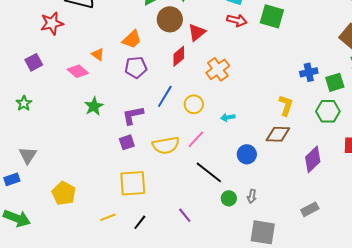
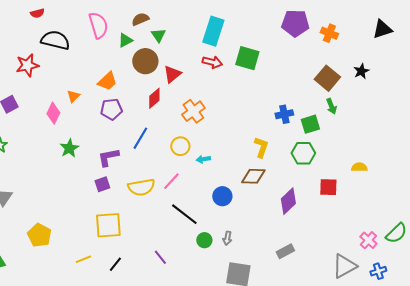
orange triangle: (98, 54) -> (73, 96), turned 40
pink diamond: (78, 71) -> (53, 113), turned 75
yellow circle: (194, 104) -> (180, 146), moved

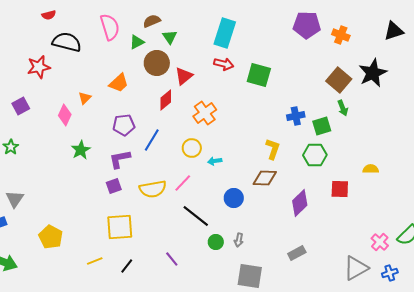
green square: (247, 58) -> (259, 75), moved
black star: (361, 71) -> (373, 73), size x1.8
purple pentagon: (111, 109) -> (124, 125), moved

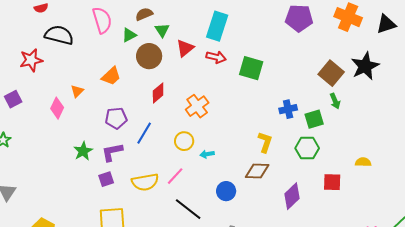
orange cross: (341, 35) -> (348, 17), moved, size x1.5
red triangle: (184, 76) -> (185, 48), moved
green star: (81, 150) -> (83, 151), moved

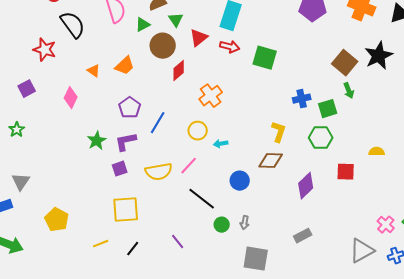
black semicircle: (59, 35) -> (73, 25), turned 40
red star: (31, 60) -> (45, 50), turned 30
orange triangle: (77, 91) -> (94, 71), moved, turned -40
red diamond: (158, 93) -> (179, 71), moved
purple pentagon: (116, 118) -> (130, 108), turned -30

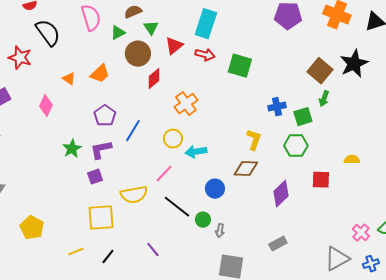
green arrow: (349, 91) -> (324, 99), turned 42
cyan arrow: (221, 144) -> (196, 152), size x1.5
yellow semicircle: (159, 172) -> (134, 195), moved
green circle: (222, 225) -> (203, 220), moved

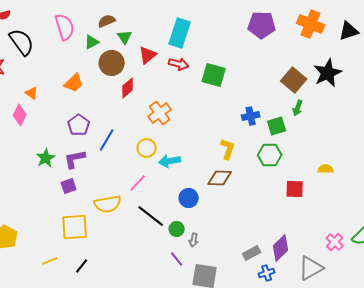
orange triangle: (69, 79) -> (32, 93), moved
purple diamond: (281, 194) -> (281, 248), moved
purple line: (153, 250) -> (177, 259), moved
blue cross: (371, 264) -> (267, 273), moved

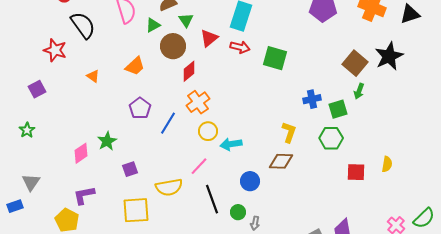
orange cross: (160, 113) -> (198, 102), moved
pink diamond: (20, 115) -> (81, 153), moved, turned 30
purple L-shape: (75, 159) -> (84, 195), moved
yellow semicircle: (326, 169) -> (387, 164), moved, turned 98
black line: (151, 216) -> (212, 199), turned 32

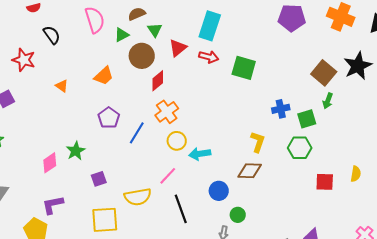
black semicircle: (83, 25) -> (52, 35), size x0.7
green circle: (238, 212) -> (238, 215), moved

